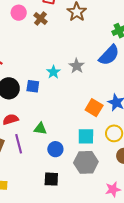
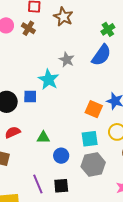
gray star: (77, 66) -> (67, 60), moved
cyan star: (53, 72) -> (49, 79), size x1.5
purple line: (19, 144) -> (38, 184), moved

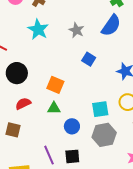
cyan star: (49, 79) -> (38, 29), moved
blue square: (30, 96) -> (89, 59), moved, turned 32
orange square: (94, 109) -> (55, 85), moved

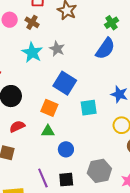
gray star: (76, 30) -> (57, 49), moved
blue square: (89, 59) -> (65, 83), moved, size x1.6
cyan square: (100, 109) -> (89, 108), moved
gray hexagon: (104, 135) -> (99, 171), moved

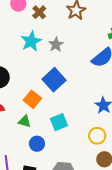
cyan square: (89, 108) -> (59, 122), moved, turned -30

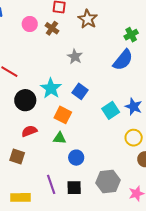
cyan star: (31, 41) -> (51, 88), moved
blue square: (54, 80) -> (80, 91), size x0.7
cyan square: (59, 122) -> (111, 110), moved

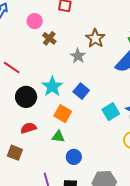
brown star: (88, 19) -> (95, 38), moved
brown cross: (52, 28) -> (49, 38), moved

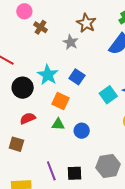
blue circle: (74, 157) -> (82, 131), moved

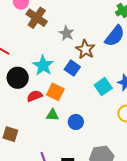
brown star: (86, 23) -> (85, 49), moved
brown cross: (40, 27) -> (37, 18), size x1.5
red semicircle: (28, 118) -> (35, 96), moved

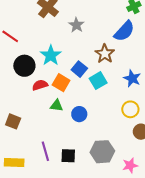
brown star: (85, 49) -> (105, 54), moved
blue square: (72, 68) -> (79, 69), moved
cyan square: (103, 87) -> (98, 81), moved

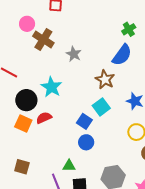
blue square: (79, 69) -> (84, 121), moved
orange square: (61, 83) -> (23, 123), moved
green triangle: (56, 106) -> (69, 166), moved
brown square: (13, 121) -> (22, 167), moved

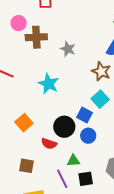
brown cross: (43, 40) -> (36, 37), turned -30
black circle: (26, 100) -> (64, 127), moved
red semicircle: (44, 118) -> (49, 144), moved, turned -133
orange square: (23, 123) -> (24, 123), turned 30

